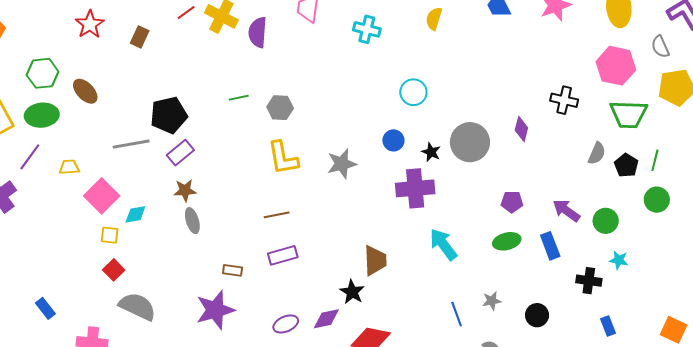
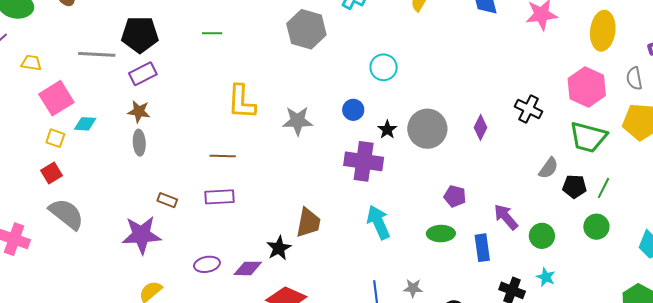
gray hexagon: (280, 108) -> (306, 29), moved, size x1.5
black pentagon: (626, 165) -> (575, 186), turned 30

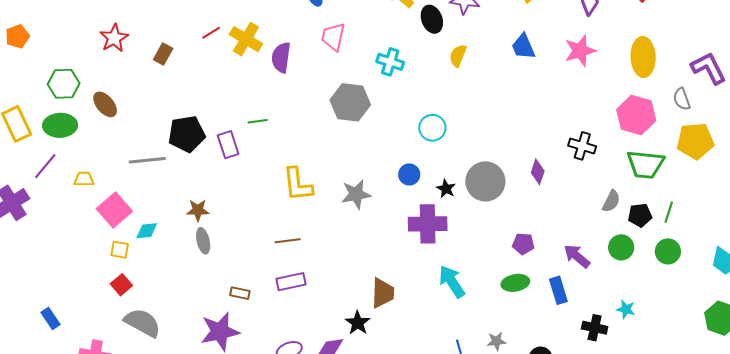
purple rectangle: (143, 74) -> (228, 145), moved, turned -72
green circle: (542, 236) -> (621, 247), moved

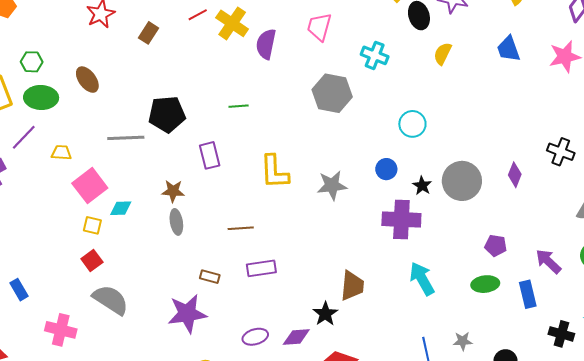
green hexagon: (64, 84) -> (32, 62), moved, size x0.7
purple rectangle: (228, 145) -> (210, 155), moved
brown line: (288, 241) -> (241, 228), moved

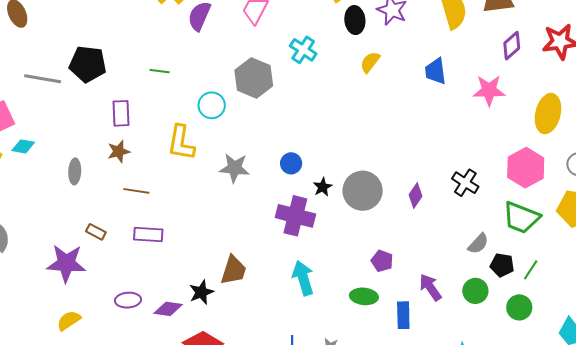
cyan circle: (412, 124) -> (212, 105), moved
brown star: (173, 191) -> (119, 151), moved, turned -30

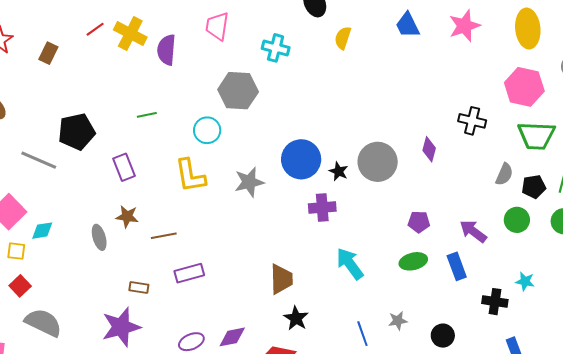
gray line: (43, 79) -> (39, 160), turned 33
brown star: (119, 151) -> (127, 216), moved, turned -30
blue circle: (291, 163) -> (301, 159), size x1.8
purple cross: (295, 216) -> (322, 207), size x0.7
black star: (201, 292) -> (296, 318), moved

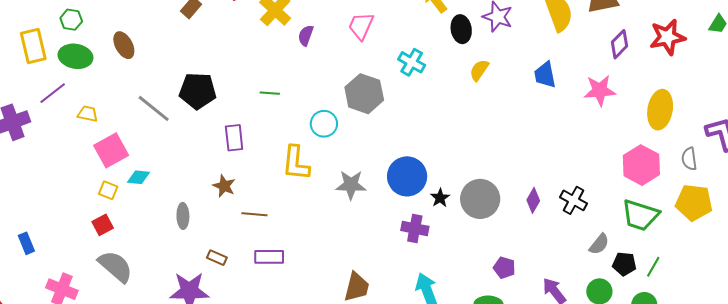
purple semicircle: (166, 50) -> (306, 35), size x0.7
black cross: (472, 121) -> (573, 200), moved
gray ellipse: (99, 237) -> (183, 216), moved

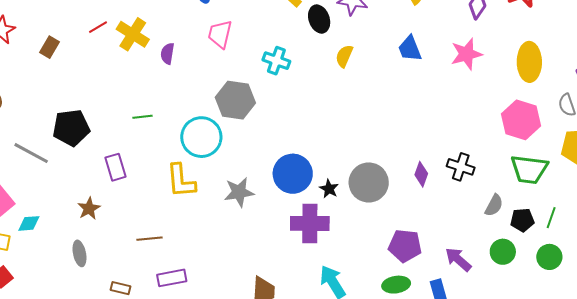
cyan circle: (324, 124) -> (201, 137), size x1.5
brown star: (224, 186) -> (89, 209), moved, turned 30
purple cross: (415, 228) -> (310, 223), size x1.4
purple pentagon: (504, 268) -> (405, 246), size x1.5

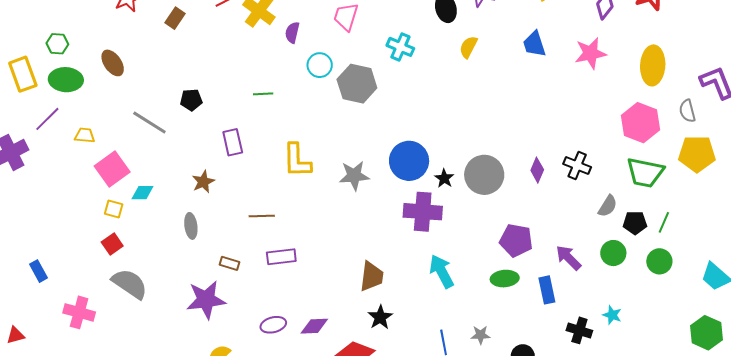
black pentagon: (71, 128) -> (191, 100), size x0.6
cyan circle: (201, 137) -> (320, 65), moved, size x0.6

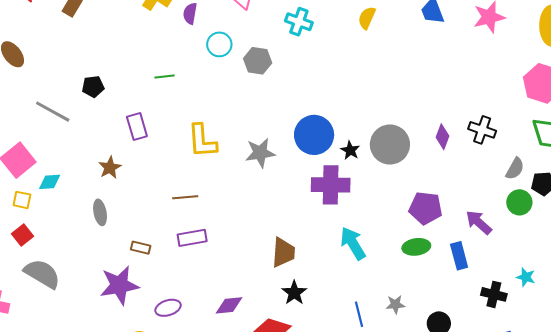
gray hexagon: (357, 84) -> (258, 61), size x0.7
brown line: (262, 216) -> (185, 197), moved
green circle: (613, 253) -> (519, 202), moved
purple ellipse: (273, 325) -> (168, 308), moved

